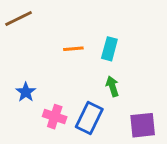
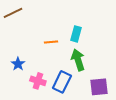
orange line: (73, 49) -> (51, 42), moved
green arrow: (112, 86) -> (78, 60), size x1.5

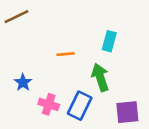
cyan rectangle: (76, 34) -> (109, 41), moved

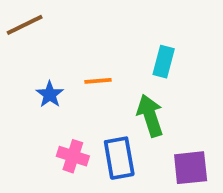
blue star: (23, 82) -> (50, 94), moved
blue rectangle: (80, 106) -> (119, 158), turned -36

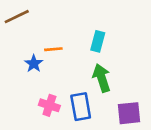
cyan rectangle: (164, 62) -> (98, 41), moved
orange line: (98, 81) -> (53, 49), moved

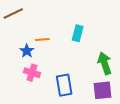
green arrow: (102, 78) -> (105, 63), moved
pink cross: (49, 105) -> (32, 73), moved

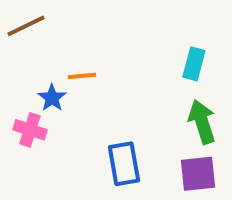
cyan rectangle: (78, 33) -> (194, 64), moved
pink cross: (32, 73) -> (30, 130), moved

